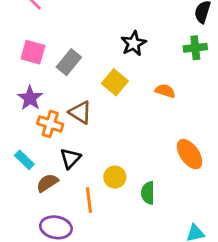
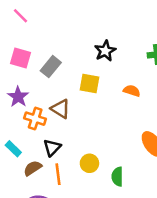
yellow square: (115, 82) -> (89, 83), turned -30
orange line: (89, 200) -> (58, 174), moved

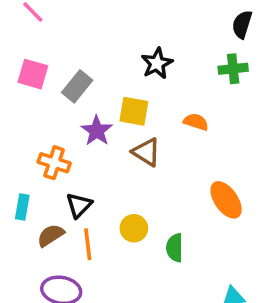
purple star: (18, 97) -> (97, 131), moved
brown triangle: (60, 109) -> (146, 152), moved
cyan rectangle: (13, 149) -> (22, 207), turned 56

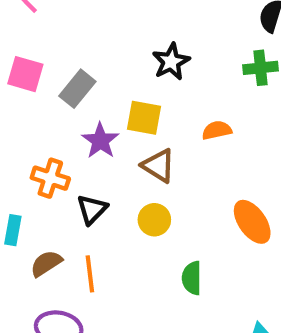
orange semicircle: (196, 122) -> (217, 130), turned -30
black triangle: (79, 205) -> (92, 209), moved
yellow circle: (134, 228) -> (154, 220), moved

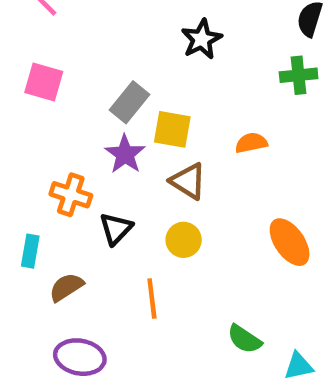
black star: (171, 62) -> (202, 39), moved
gray rectangle: (77, 89) -> (129, 102), moved
orange line: (90, 274) -> (152, 298), moved
green semicircle: (192, 278) -> (244, 339), moved, turned -56

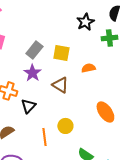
black star: (202, 39) -> (85, 22), moved
yellow square: (172, 129) -> (61, 53), moved
yellow circle: (184, 240) -> (65, 126), moved

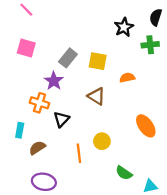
purple star: (32, 73) -> (54, 81), moved

